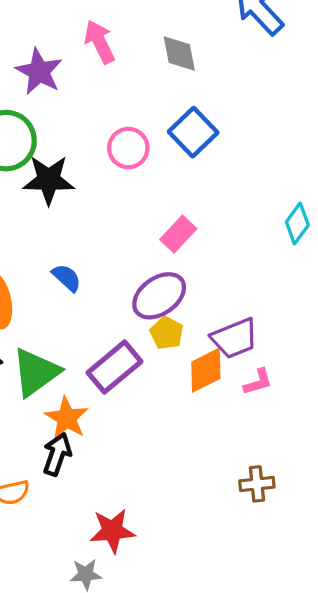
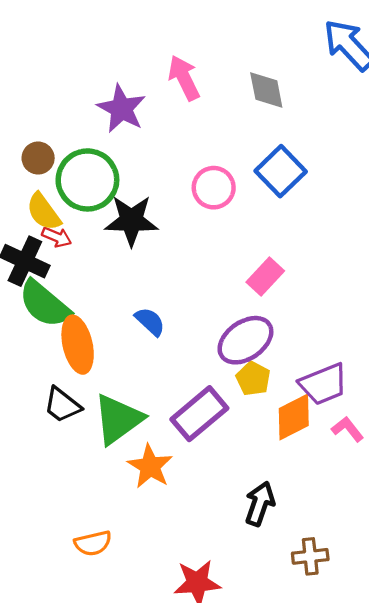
pink L-shape: (258, 382) -> (348, 429), turned -112
black arrow: (57, 454) -> (260, 504), moved
brown cross: (257, 484) -> (310, 556), moved

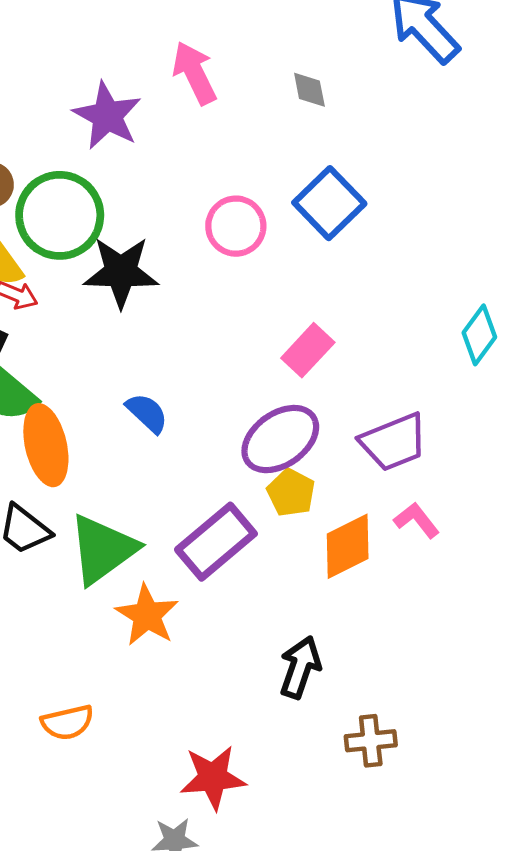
gray diamond: (266, 90) -> (309, 90), size x0.7
purple trapezoid: (323, 384) -> (394, 442), moved
pink L-shape: (348, 429) -> (417, 520), moved

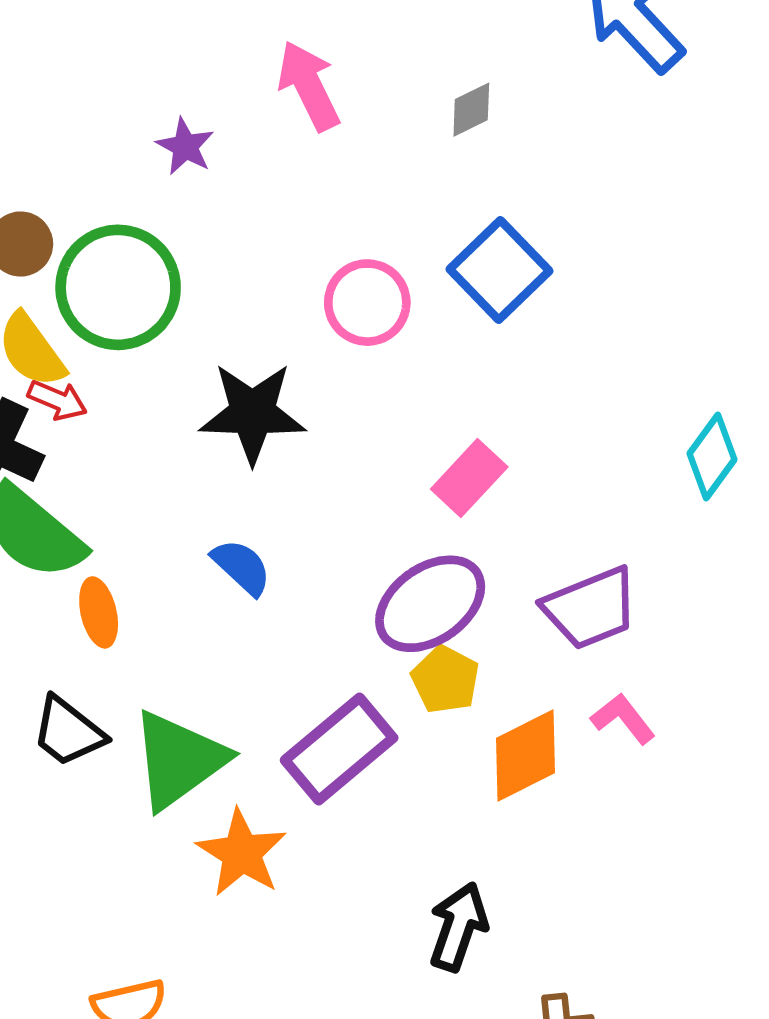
gray diamond: (309, 90) -> (471, 110), turned 75
purple star: (107, 116) -> (185, 146), size x0.6
black star: (121, 272) -> (252, 413), moved
orange ellipse: (46, 445) -> (99, 612), size x0.6

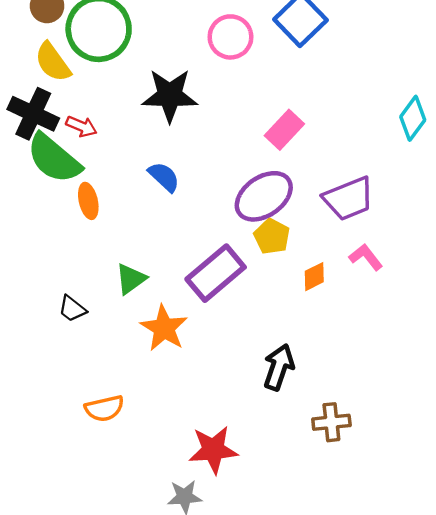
red arrow: (57, 400) -> (81, 126), moved
black trapezoid: (68, 732) -> (72, 309), moved, size x0.7
orange diamond: (526, 755) -> (314, 277), size x0.6
green triangle: (179, 760) -> (131, 279), size x0.6

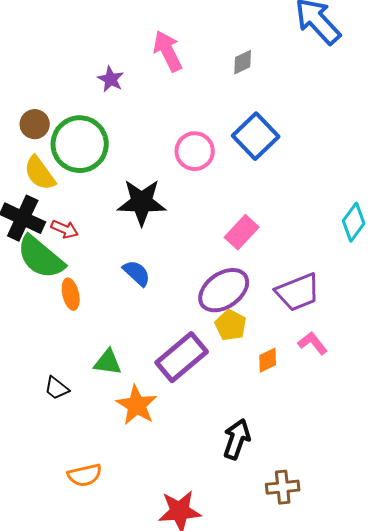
green triangle: (131, 279) -> (108, 362), turned 44

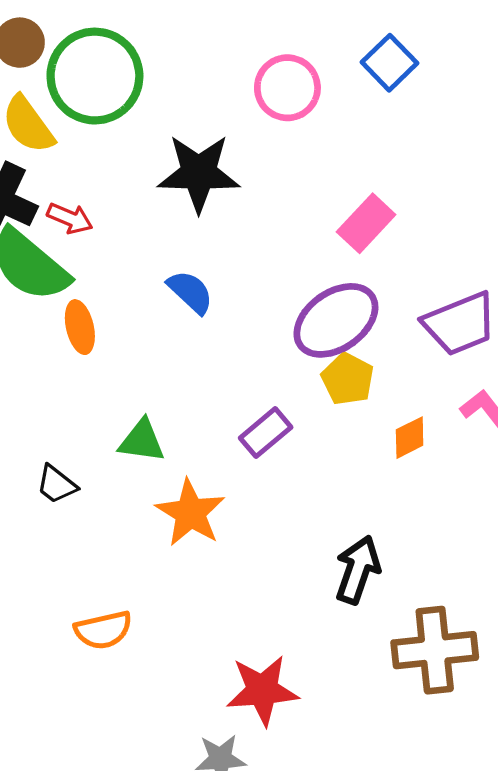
blue square: (256, 136) -> (390, 63), size x0.7
purple rectangle: (182, 357) -> (266, 433), size x0.6
brown cross: (283, 487) -> (435, 650), size x1.5

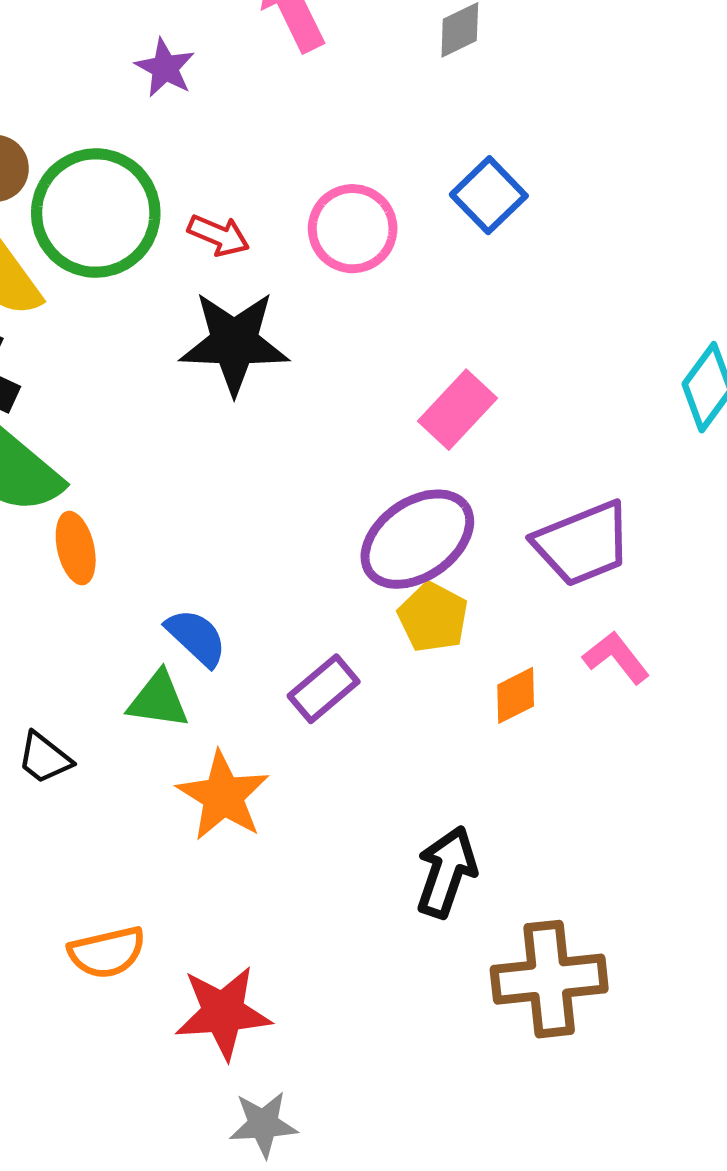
red arrow: (70, 218) -> (219, 235), moved
blue semicircle: (190, 292) -> (196, 637), moved
red star: (262, 690) -> (223, 1013), moved

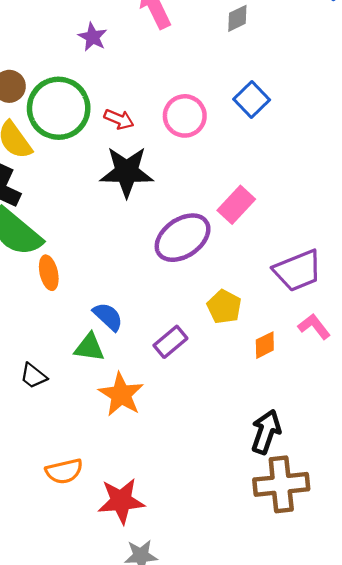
purple ellipse: (417, 539) -> (183, 238), moved
black arrow: (446, 872) -> (266, 432), moved

